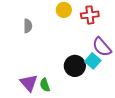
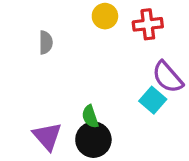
black circle: (75, 66) -> (93, 140), moved
green semicircle: (45, 85) -> (90, 117), moved

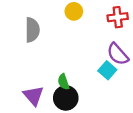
red cross: (148, 24) -> (118, 17), moved
gray semicircle: (46, 42) -> (32, 30), size x1.5

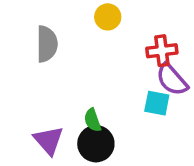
red cross: (118, 17) -> (162, 51), moved
cyan square: (107, 70) -> (157, 103), turned -30

